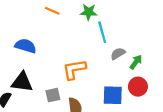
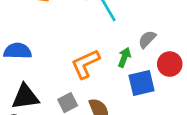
gray semicircle: (118, 54) -> (147, 39), moved
green arrow: (136, 62) -> (124, 57), moved

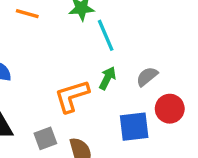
green arrow: (124, 57) -> (107, 78), moved

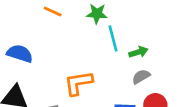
green arrow: (107, 78) -> (138, 52), moved, turned 36

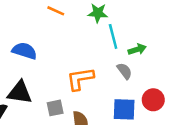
gray semicircle: (141, 77) -> (125, 71), moved, turned 84

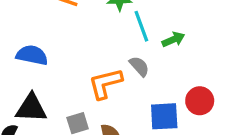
gray semicircle: (125, 71) -> (139, 66), moved

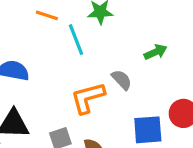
cyan line: (141, 26) -> (76, 40), moved

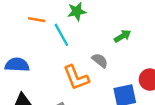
orange L-shape: (88, 98) -> (76, 78), turned -88

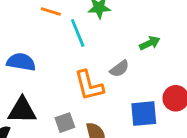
gray semicircle: (100, 60) -> (119, 69), turned 98

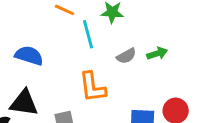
gray semicircle: (119, 69) -> (126, 56), moved

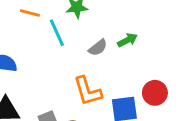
orange L-shape: (92, 87) -> (88, 91), moved

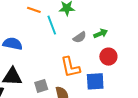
red circle: (155, 93) -> (108, 57), moved

